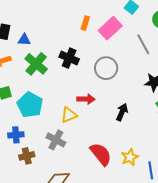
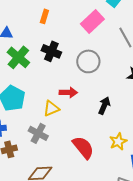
orange rectangle: (85, 23) -> (44, 16), moved
yellow star: (130, 157) -> (118, 142), moved

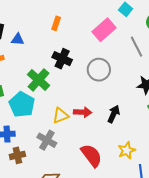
green cross: (18, 57) -> (39, 80), moved
red arrow: (68, 92) -> (83, 112), moved

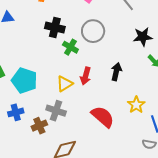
green cross: (39, 80) -> (70, 47), moved, size x0.7
red arrow: (83, 112) -> (86, 76), turned 114
brown cross: (17, 155) -> (39, 126), moved

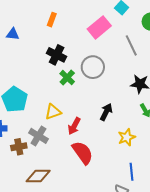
red arrow: (86, 76) -> (74, 126), moved
yellow star: (136, 105) -> (127, 137), moved

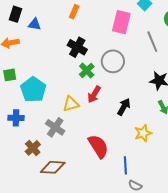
pink rectangle: (99, 27) -> (121, 22), turned -40
red arrow: (74, 126) -> (94, 94), moved
brown cross: (19, 147) -> (33, 148), moved, turned -35
blue line: (132, 172) -> (125, 165), moved

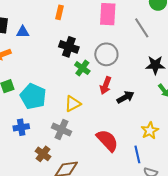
red arrow: (94, 94) -> (106, 85), moved
black arrow: (124, 107) -> (125, 97), turned 42
yellow star: (143, 133) -> (150, 131), moved

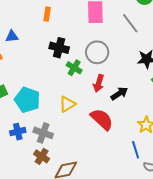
gray cross: (61, 130) -> (43, 133), moved
red semicircle: (107, 140) -> (102, 119), moved

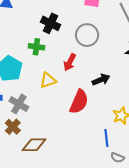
green cross: (74, 68) -> (36, 47), moved, turned -35
red arrow: (99, 83) -> (70, 62), moved
red semicircle: (102, 119) -> (79, 102), turned 60

